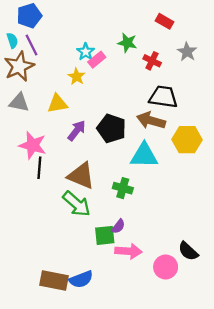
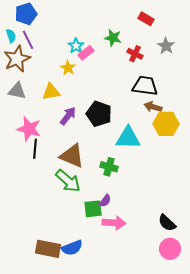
brown arrow: (151, 120) -> (153, 107), moved, size x0.7
pink circle: (166, 267) -> (170, 249), moved

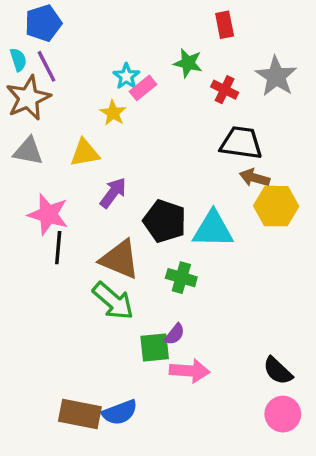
red rectangle: (146, 19) -> (225, 25), moved, turned 49
gray star: (166, 46) -> (276, 76), size x1.4
black pentagon: (99, 114) -> (165, 221), moved

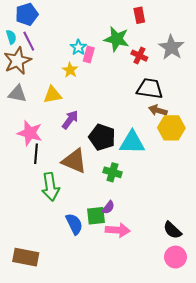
green star: (188, 63) -> (117, 39), size x1.4
pink rectangle: (143, 88) -> (89, 55), turned -35
green arrow: (113, 301) -> (50, 187), moved, turned 40
blue semicircle: (120, 412) -> (74, 224), moved, turned -95
brown rectangle: (80, 414) -> (26, 257), moved

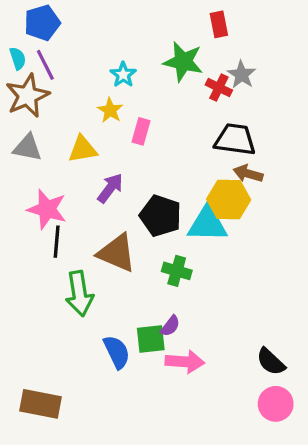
gray star: (171, 47) -> (242, 75), moved, size x0.7
pink rectangle: (89, 55) -> (141, 131), moved
yellow hexagon: (171, 128) -> (229, 200), moved

